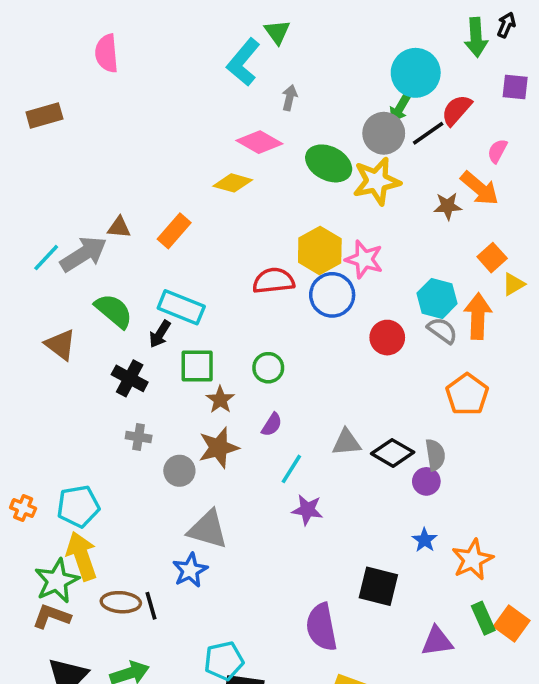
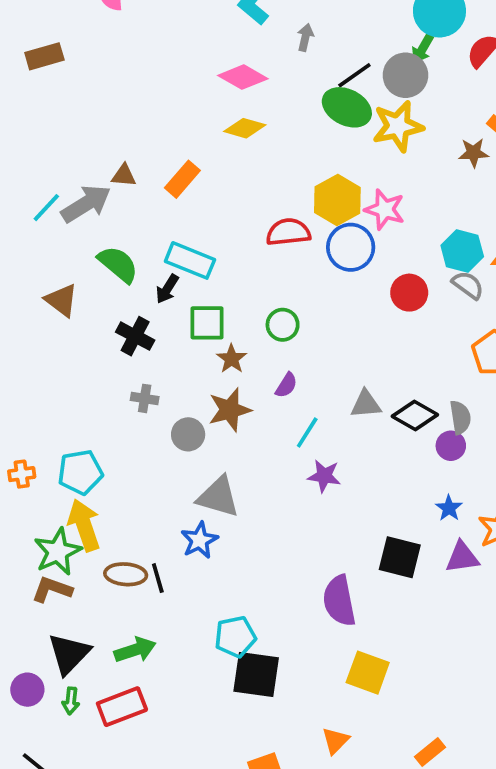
black line: (428, 133) -> (354, 75), moved
pink diamond: (259, 142) -> (243, 77), moved
orange cross: (23, 508) -> (22, 474), turned -30
purple triangle: (437, 641) -> (462, 557), moved

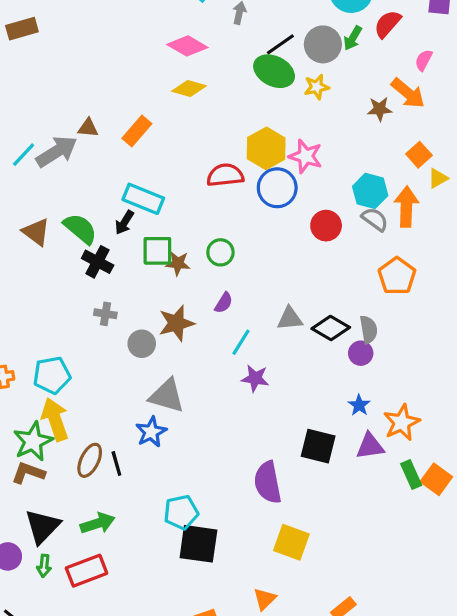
green arrow: (422, 49) -> (353, 38), moved
yellow star: (398, 126) -> (317, 87), size x0.6
green semicircle: (118, 264) -> (80, 229), moved
brown star: (232, 359) -> (178, 263), moved, turned -30
brown ellipse: (126, 574) -> (90, 460), turned -68

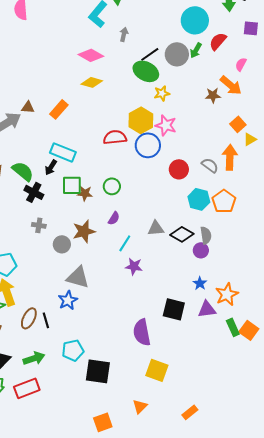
yellow star: (317, 87) -> (162, 93), moved
cyan hexagon: (370, 191) -> (199, 199), moved
cyan pentagon: (181, 512) -> (73, 350), moved

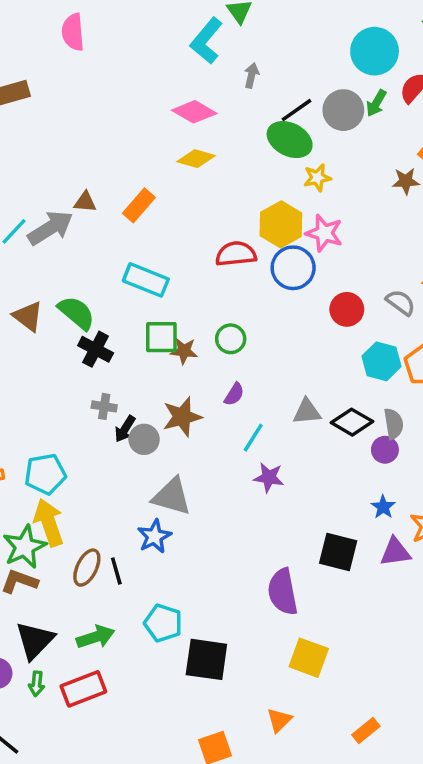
black arrow: (51, 167) -> (125, 429), moved
cyan pentagon: (73, 350) -> (163, 623), turned 30

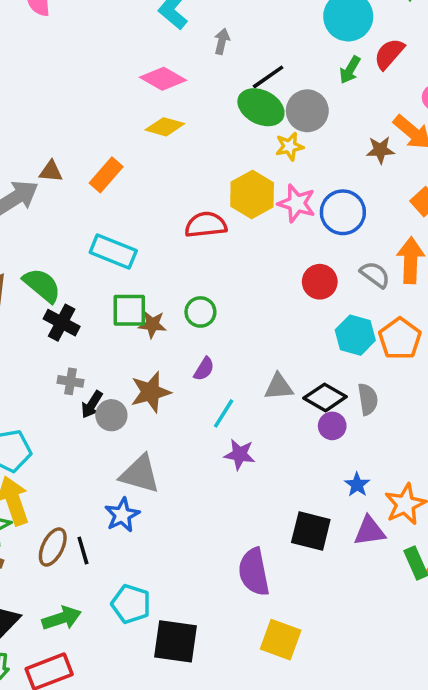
gray circle: (343, 110) -> (307, 111), moved
blue circle: (293, 268) -> (343, 212), moved
purple circle: (385, 450) -> (332, 426), moved

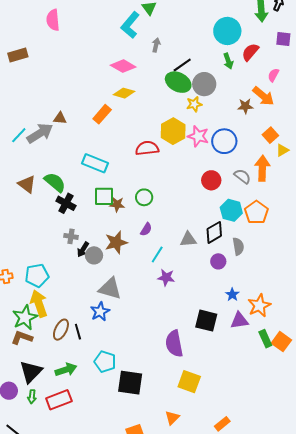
green arrow: (350, 70) -> (228, 61), turned -49
orange rectangle: (106, 175) -> (102, 114), moved
black diamond: (325, 397) -> (214, 232), moved, turned -60

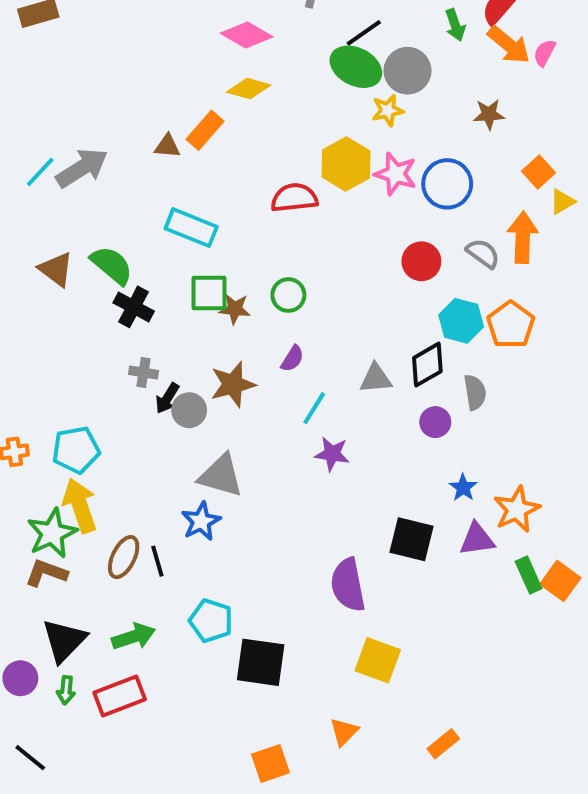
orange arrow: (263, 96) -> (509, 45), moved
brown triangle: (60, 118) -> (167, 146), moved

